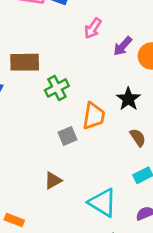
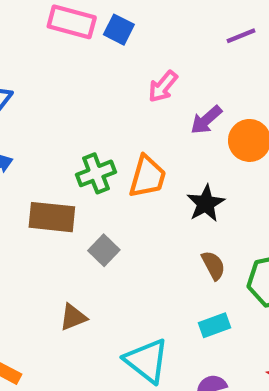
brown rectangle: (25, 62) -> (52, 217), moved
orange trapezoid: (94, 116) -> (147, 177), moved
gray square: (68, 136) -> (104, 250), turned -30

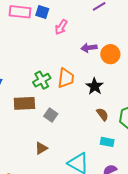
pink arrow: (163, 86) -> (61, 27), moved
purple arrow: (206, 120) -> (89, 48), turned 42
cyan rectangle: (214, 325) -> (107, 142), turned 40

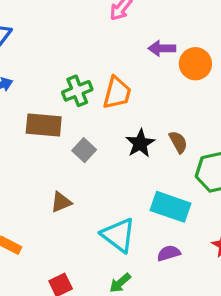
black star: (95, 86) -> (140, 143), moved
brown semicircle: (102, 114) -> (178, 142), moved
cyan rectangle: (107, 142) -> (170, 207), size x1.6

